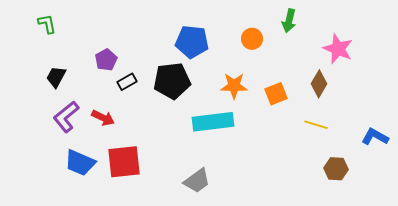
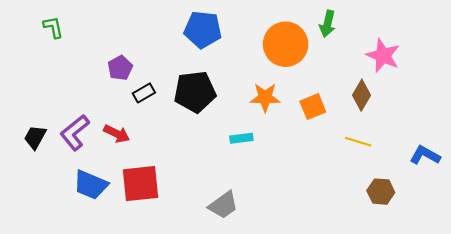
orange circle: (252, 39) -> (286, 44), size x1.8
blue pentagon: (192, 42) -> (203, 29), moved
black trapezoid: (56, 77) -> (35, 137), moved
cyan rectangle: (213, 122) -> (241, 138), size x0.5

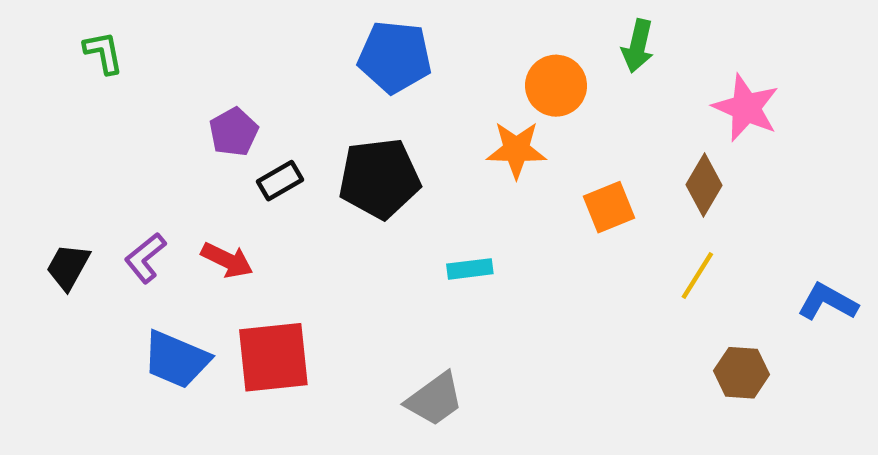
orange circle: (286, 44) -> (556, 86), size x0.7
orange star: (265, 97) -> (516, 150), moved
purple L-shape: (75, 133) -> (145, 258), size x0.7
yellow line: (358, 142) -> (697, 276), turned -75

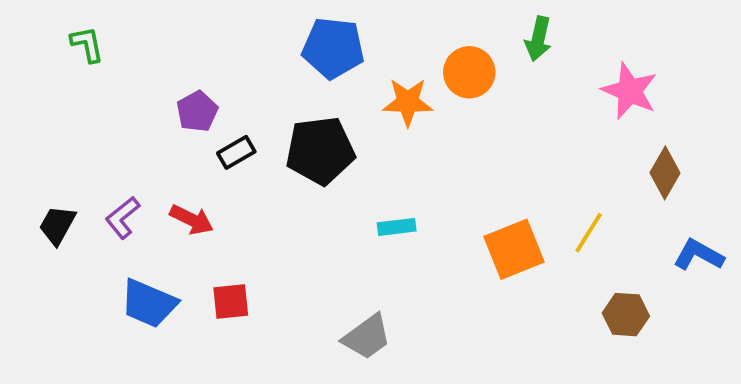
orange star: (516, 150) -> (408, 102), moved
brown diamond: (704, 185) -> (665, 173), moved
orange square: (609, 207) -> (514, 249), moved, size x1.4
red square: (273, 357) -> (231, 302), size x0.6

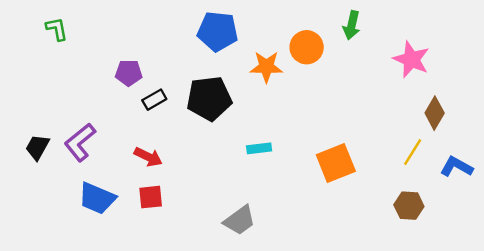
purple pentagon: (197, 111) -> (129, 73), turned 30
purple L-shape: (123, 218) -> (80, 142), size x1.4
red arrow: (192, 220) -> (148, 157), moved
yellow line: (589, 233) -> (413, 152), moved

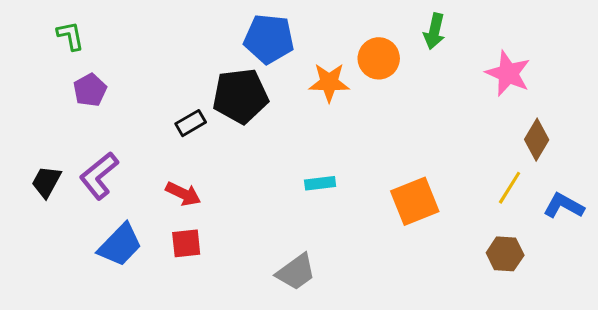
purple pentagon: (129, 73) -> (90, 90), moved, turned -30
black pentagon: (209, 98) -> (240, 96), moved
blue trapezoid: (97, 198) -> (120, 245), turned -69

